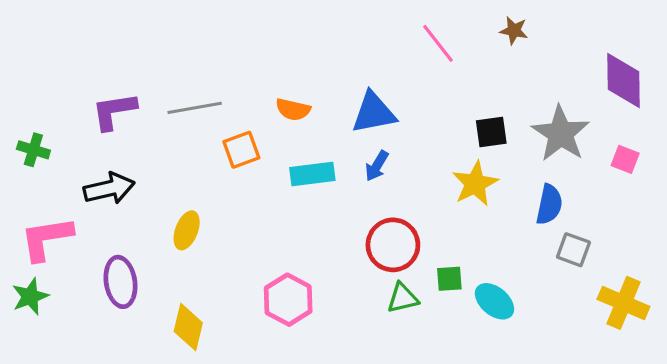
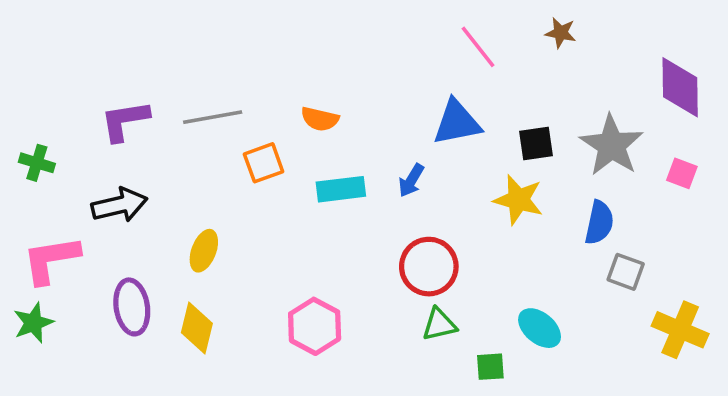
blue triangle: (374, 113) -> (457, 122), moved
yellow star: (475, 184) -> (518, 200), turned -30
green square: (449, 279) -> (490, 367), moved
yellow diamond: (188, 327) -> (197, 328), moved

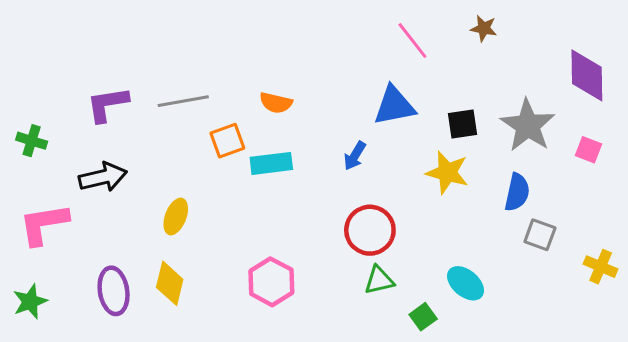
cyan rectangle: (341, 189) -> (271, 163), moved
purple ellipse: (132, 307) -> (114, 291), moved
green star: (33, 323) -> (30, 301), moved
yellow cross: (680, 330) -> (601, 267), moved, size x0.7
green square: (490, 367) -> (423, 317), turned -32

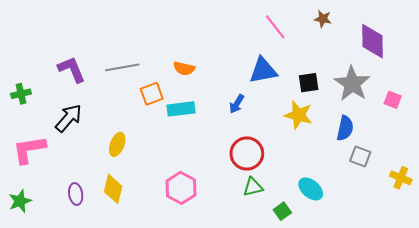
purple diamond: (587, 75) -> (372, 41), moved
purple L-shape: (107, 104) -> (72, 69), turned 76
green cross: (32, 141) -> (21, 94), turned -30
black arrow: (103, 177) -> (69, 118), turned -36
purple ellipse: (114, 291) -> (76, 194), size x0.7

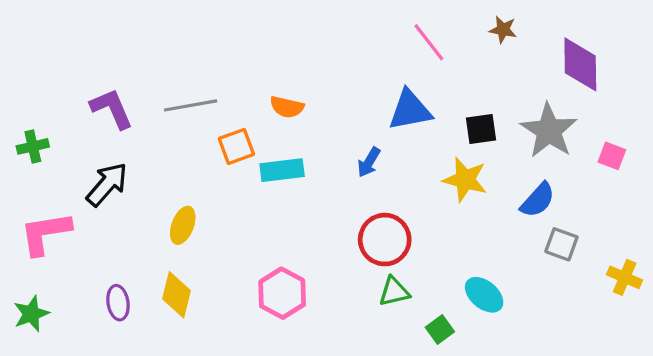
blue semicircle: (345, 128) -> (538, 200), turned 30

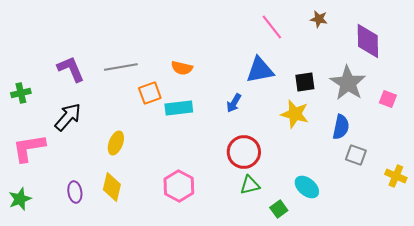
blue semicircle: (538, 200) -> (341, 127), turned -30

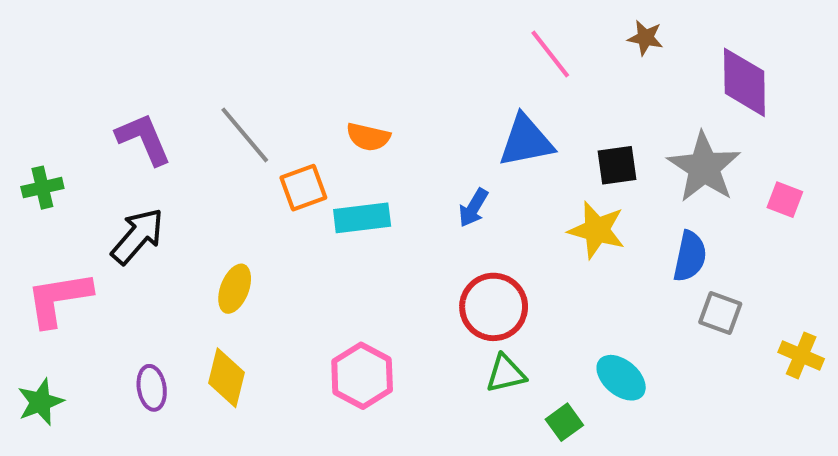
gray line: (121, 67) -> (245, 135), turned 60

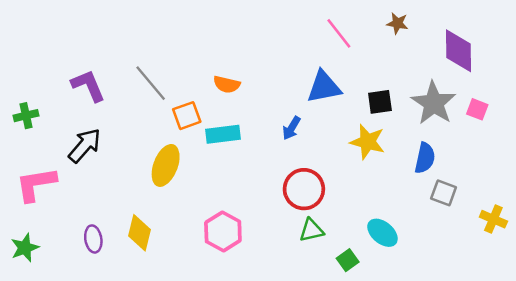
pink square: (785, 200) -> (477, 109), moved
yellow ellipse: (235, 289) -> (166, 165), moved, size x1.4

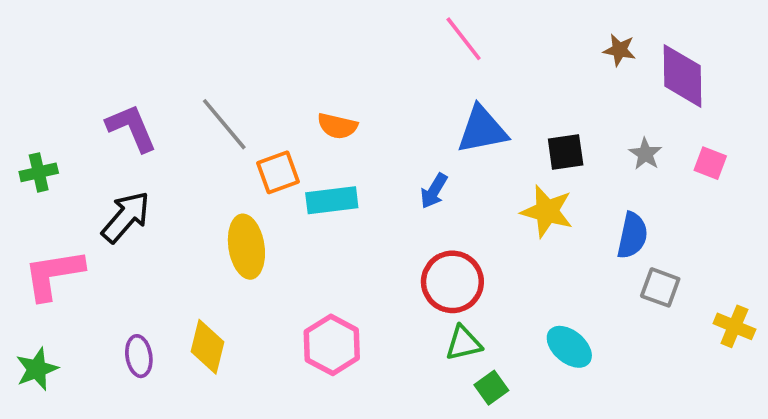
brown star: (397, 23) -> (619, 50), moved
pink line: (339, 33) -> (464, 39), moved
gray star: (434, 103) -> (645, 154), size x0.5
yellow ellipse: (166, 165) -> (246, 247), turned -30
green square: (348, 260) -> (491, 388), moved

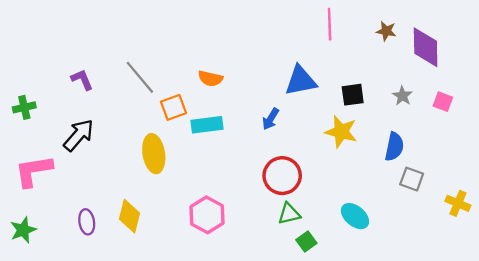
pink line: (464, 39) -> (330, 24), moved, turned 36
purple L-shape: (131, 128) -> (82, 80), size x0.7

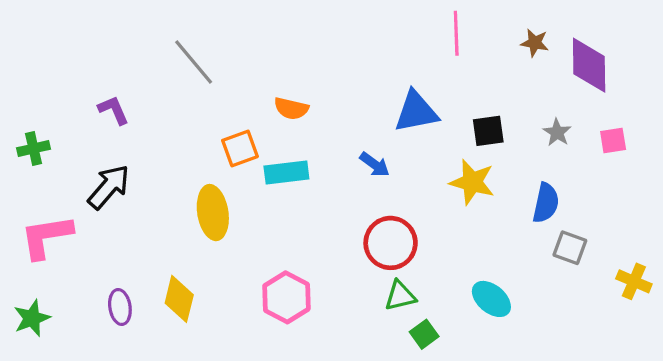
gray line: (140, 77) -> (194, 62), moved
pink square: (443, 102) -> (613, 140), turned -30
blue arrow: (271, 119) -> (375, 164), turned -85

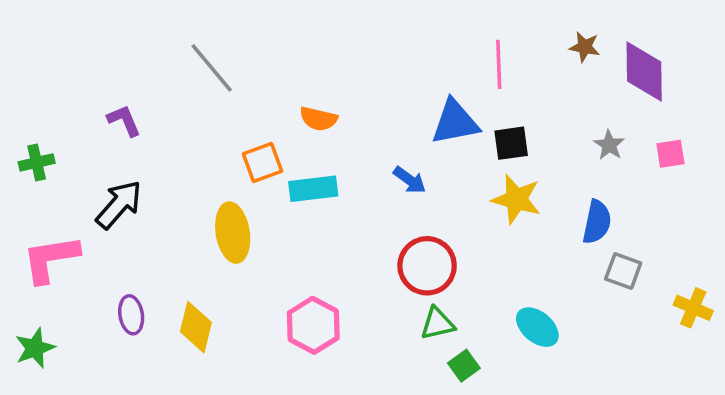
pink line: (456, 33) -> (499, 64), moved
black square: (488, 131) -> (511, 143), moved
purple ellipse: (120, 307) -> (131, 315), moved

